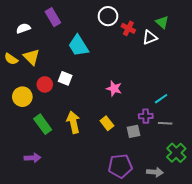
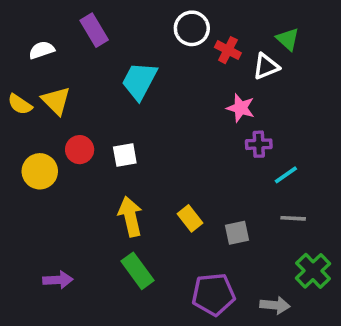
cyan trapezoid: (78, 46) -> (139, 81), turned 60
white square: (65, 78) -> (125, 155), moved, turned -32
pink star: (114, 89) -> (241, 108), moved
purple cross: (146, 116) -> (259, 144), moved
green rectangle: (43, 124) -> (137, 271), moved

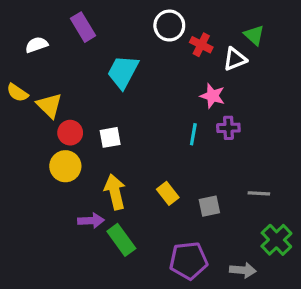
yellow triangle: (56, 101) -> (49, 105), moved
yellow circle: (40, 171) -> (65, 166), moved
cyan line: (286, 175) -> (193, 134), moved, turned -45
purple arrow: (58, 280) -> (91, 221), moved

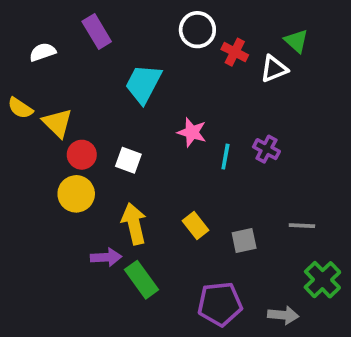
pink star: (212, 96) -> (192, 132), moved
purple cross: (228, 128) -> (266, 149), turned 30
white square: (110, 137) -> (128, 160), turned 30

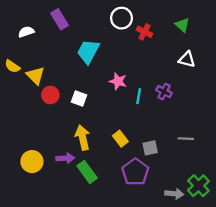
white triangle: (274, 69) -> (187, 59), moved, turned 36
yellow circle: (76, 194) -> (32, 162), moved
green cross: (322, 280) -> (198, 186), moved
purple pentagon: (220, 304) -> (135, 172), moved, turned -30

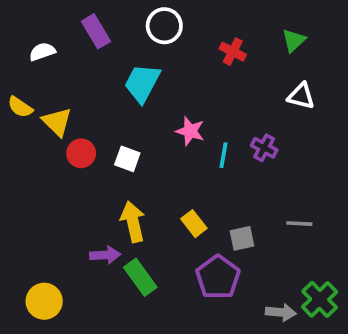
white circle: (122, 18) -> (164, 26), moved
green triangle: (182, 25) -> (294, 41), turned 35
yellow circle: (32, 162) -> (44, 301), moved

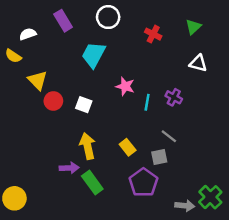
yellow semicircle: (20, 107) -> (13, 56), moved
gray line: (299, 224) -> (169, 136), moved, turned 35
yellow circle: (44, 301) -> (14, 198), moved

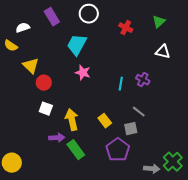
pink star: (125, 86) -> (83, 73), moved
white square: (84, 105) -> (46, 109), moved

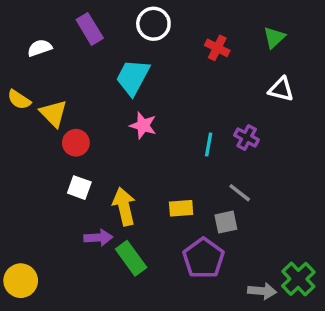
yellow semicircle: (11, 46) -> (19, 100), moved
yellow rectangle: (105, 121) -> (181, 208), turned -56

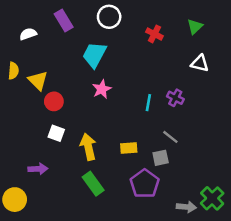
yellow semicircle: (19, 100) -> (13, 71), turned -119
pink star: (143, 125) -> (102, 89), turned 30
purple arrow: (98, 238) -> (38, 169), moved

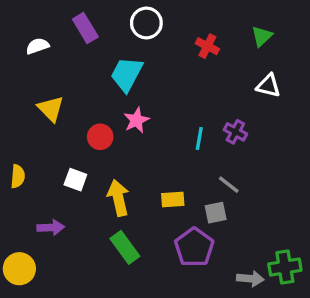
yellow semicircle: (13, 71) -> (18, 176), moved
red circle: (54, 101) -> (100, 137), moved
green cross: (212, 198) -> (285, 267), turned 35

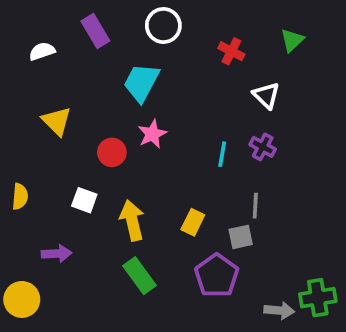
white triangle: (268, 86) -> (266, 95), moved, turned 30
gray line: (229, 185) -> (255, 206), turned 55
yellow rectangle: (173, 199) -> (193, 222), turned -60

